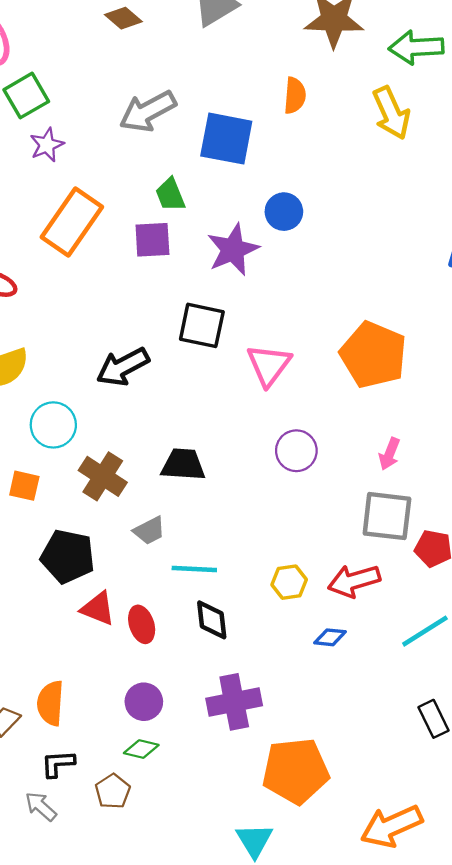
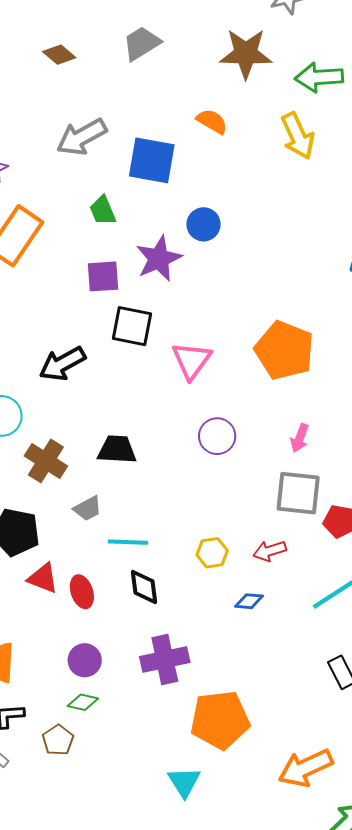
orange semicircle: (295, 96) -> (212, 121), turned -64
purple square: (152, 240) -> (103, 276), moved
red arrow: (354, 581) -> (270, 551), size x0.7

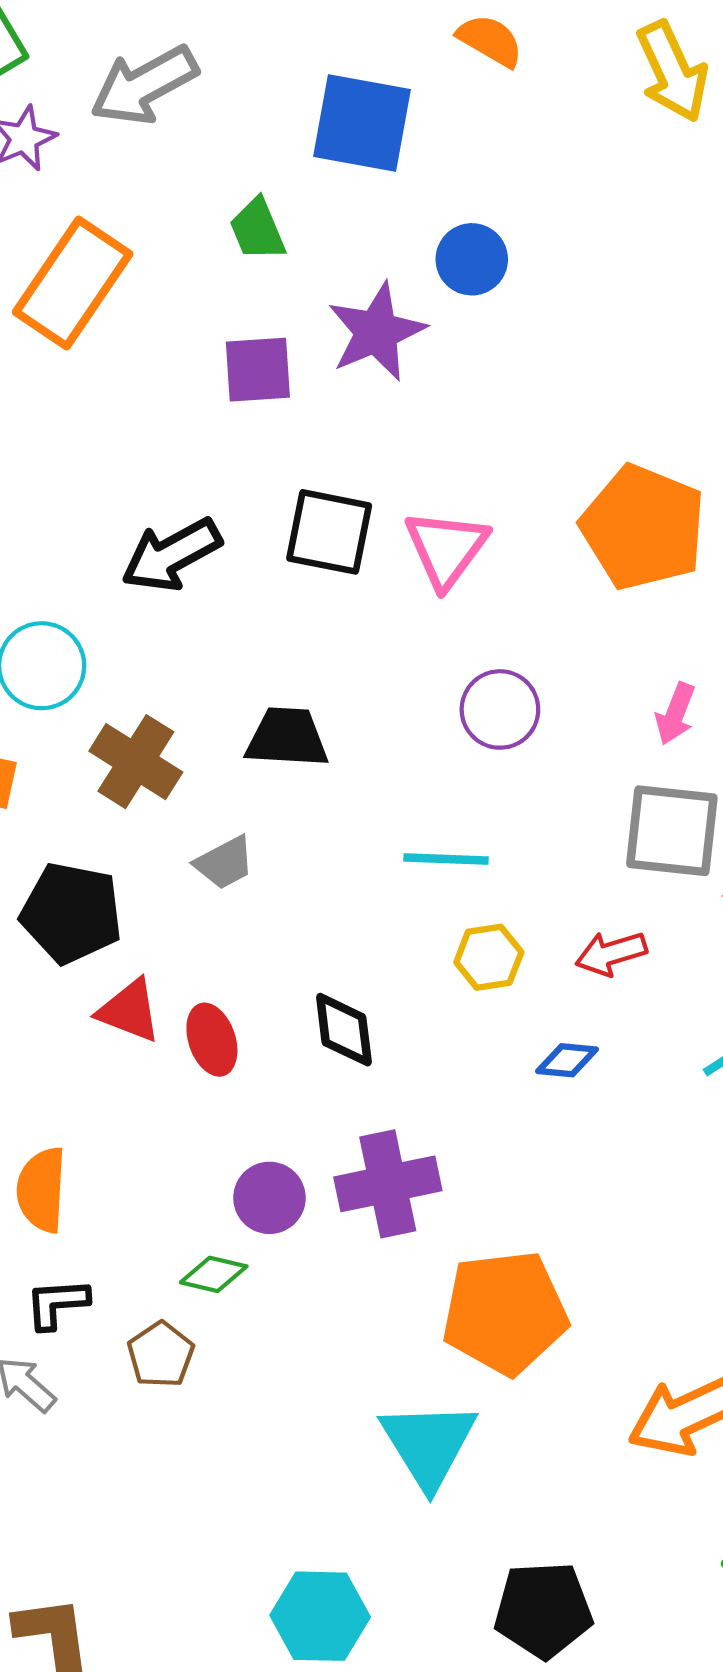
gray arrow: (82, 137) -> (144, 85), moved
black square: (132, 326) -> (329, 532), moved
cyan line: (128, 542) -> (446, 859), moved
purple circle: (85, 660) -> (269, 1198), moved
cyan triangle: (184, 782) -> (428, 1444), size x1.4

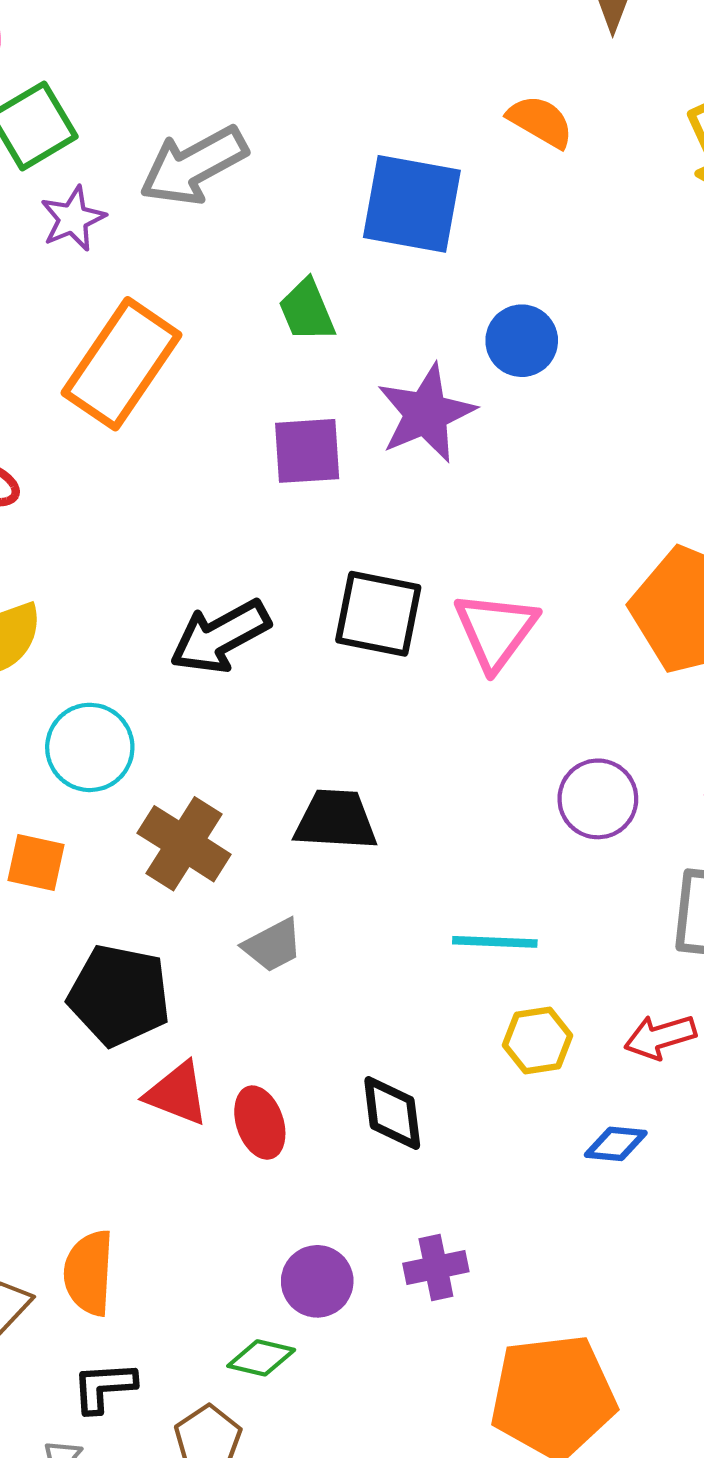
purple circle: (500, 709) -> (598, 799), moved
purple cross: (388, 1184) -> (436, 1268), size x0.6

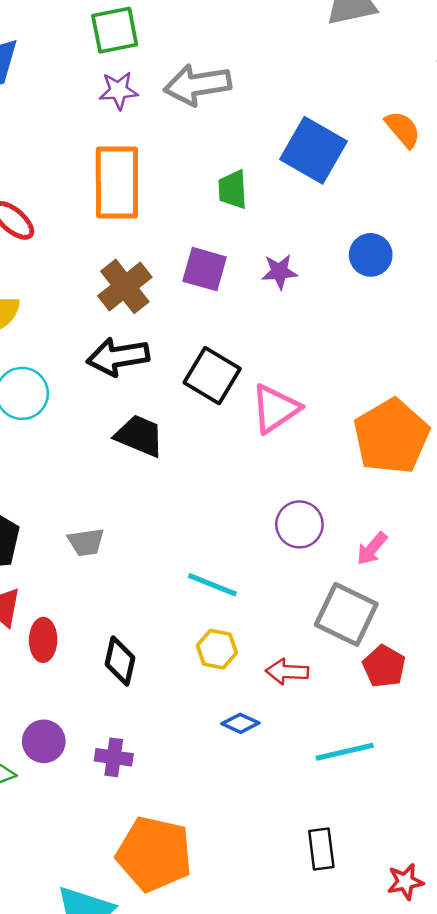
blue circle: (522, 341) -> (371, 255), moved
orange rectangle: (121, 364) -> (117, 182), turned -54
purple star: (426, 413) -> (279, 272), size x0.6
black trapezoid: (336, 820) -> (139, 436), moved
brown cross: (184, 844) -> (125, 286), moved

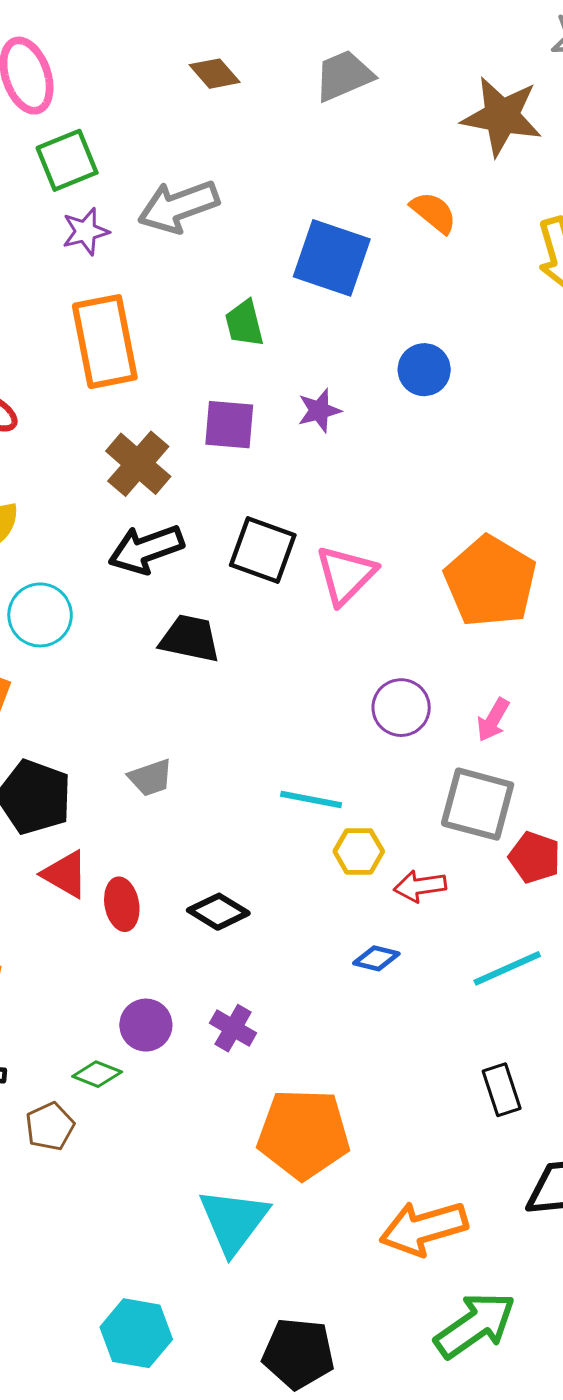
yellow hexagon: (217, 649) -> (359, 851), moved
black diamond: (120, 661) -> (218, 912), turned -60
purple cross: (114, 757) -> (233, 1028), turned 33

